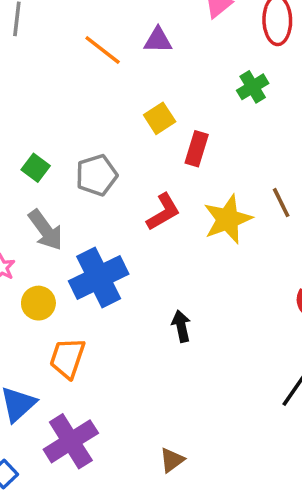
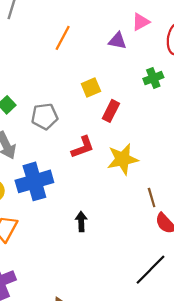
purple triangle: (158, 40) -> (117, 41), moved
orange line: (103, 50) -> (63, 38), turned 70
brown line: (281, 203) -> (152, 198), moved

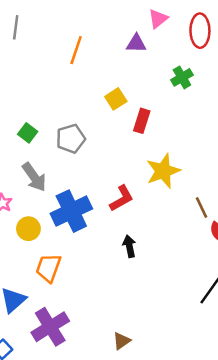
red L-shape: (83, 147) -> (122, 198), moved

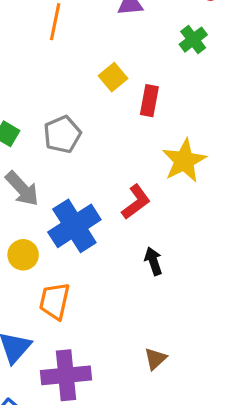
purple cross: (50, 327) -> (66, 375), turned 33
brown triangle: (122, 341) -> (155, 359), moved

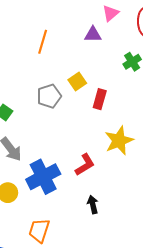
gray pentagon: (62, 134) -> (49, 96), moved
orange trapezoid: (55, 301) -> (39, 230), moved

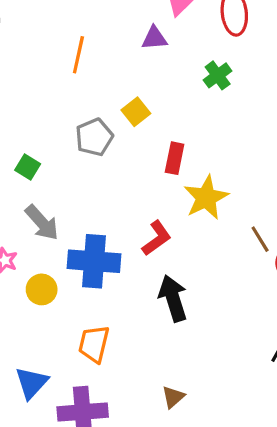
red rectangle: (100, 99) -> (175, 158), moved
blue cross: (43, 177) -> (94, 261), turned 36
black arrow: (93, 205) -> (173, 298), size x1.6

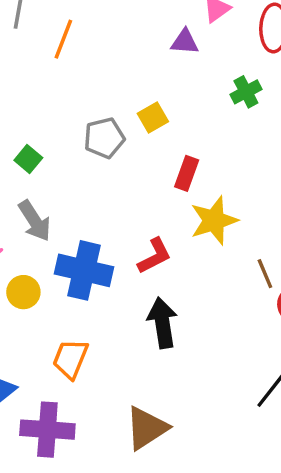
orange line: (78, 55) -> (63, 39), moved
brown triangle: (173, 397) -> (147, 428), size x1.8

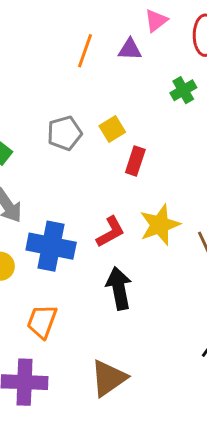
orange line: (63, 39) -> (85, 51), moved
yellow square: (153, 117) -> (112, 129), moved
yellow star: (214, 220) -> (160, 225), moved

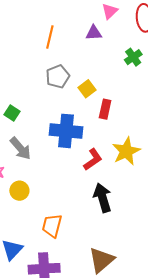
orange line: (85, 51) -> (50, 37), moved
gray pentagon: (64, 133) -> (58, 76), moved
blue cross: (51, 246) -> (66, 131), moved

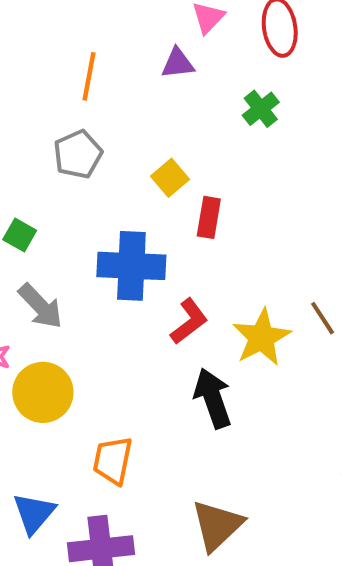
gray pentagon: (58, 76) -> (78, 154), moved
yellow star: (126, 151) -> (262, 337), moved
yellow circle: (19, 191) -> (43, 392), size x1.5

